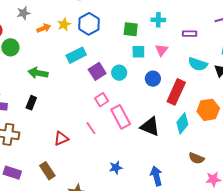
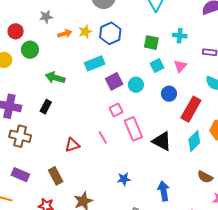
cyan square: (138, 52) -> (157, 66), turned -32

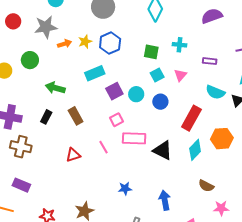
gray star: (46, 17) -> (46, 27), size x1.6
red circle: (16, 31) -> (13, 21), moved
blue circle: (169, 94) -> (160, 102), moved
pink rectangle: (133, 129) -> (134, 138), turned -65
brown rectangle: (56, 176) -> (76, 116), moved

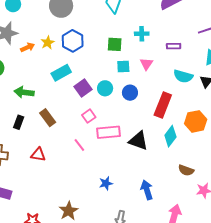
cyan square: (157, 75) -> (123, 67), turned 32
red triangle: (73, 155) -> (38, 154), moved, turned 35

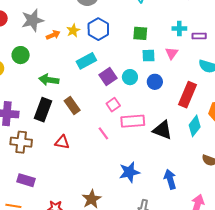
cyan cross: (142, 34) -> (179, 28), moved
black rectangle: (19, 122) -> (43, 110), size x1.6
blue star: (106, 183) -> (129, 172), size x1.5

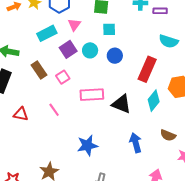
pink triangle: (172, 53) -> (74, 25), moved
brown rectangle: (72, 105) -> (39, 70), moved
pink square: (113, 105) -> (63, 77), moved
pink line: (103, 133) -> (54, 110), moved
blue arrow: (170, 179) -> (136, 143), moved

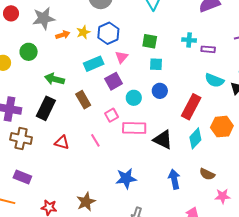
cyan circle: (90, 50) -> (134, 98), moved
pink square: (63, 77) -> (112, 115), moved

